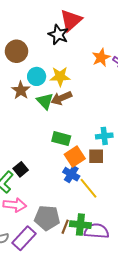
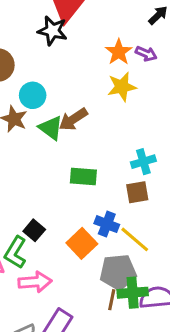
yellow star: (60, 76) -> (122, 87), moved
orange square: (75, 156) -> (82, 243), moved
gray pentagon: (47, 218) -> (118, 272), moved

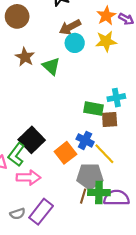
cyan circle: (33, 95) -> (75, 43), moved
brown arrow: (73, 119) -> (70, 27), moved
green rectangle: (83, 177) -> (93, 109), moved
black square: (34, 230) -> (32, 140), size x1.6

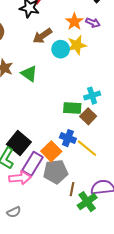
cyan circle: (75, 43) -> (61, 49), moved
brown square: (110, 119) -> (88, 116), turned -35
gray pentagon: (90, 176) -> (56, 172), moved
green cross: (99, 192) -> (87, 202), moved, turned -30
purple rectangle: (41, 212) -> (33, 164), moved

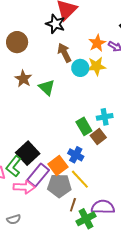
brown arrow: (42, 36) -> (64, 53), turned 90
green rectangle: (72, 108) -> (84, 126), turned 48
yellow line: (87, 148) -> (80, 179), moved

